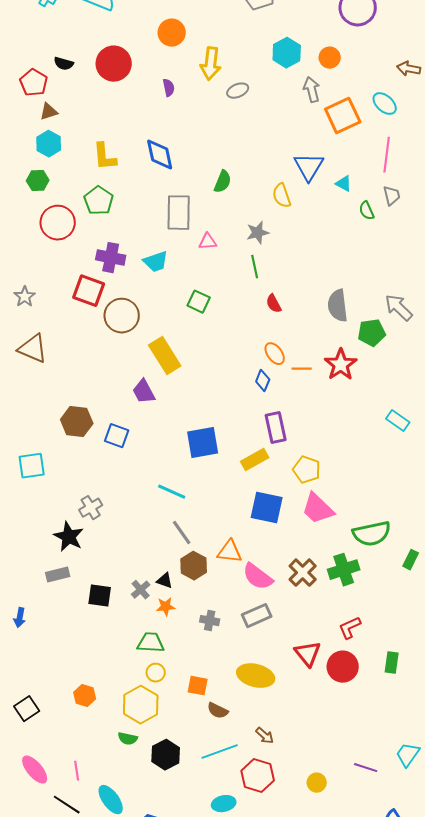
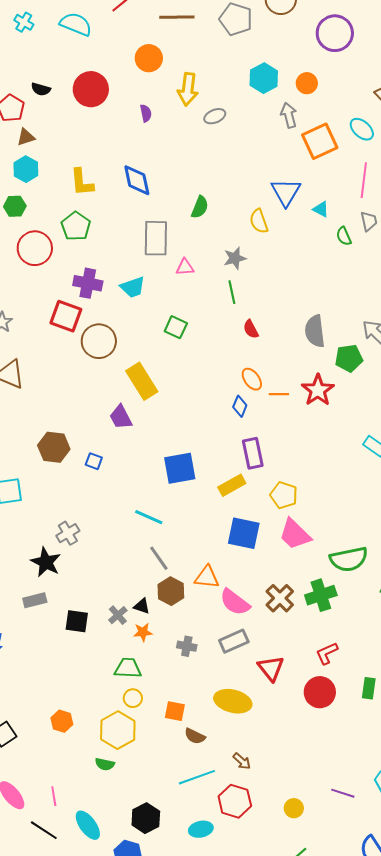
blue square: (117, 436) -> (94, 461), size x0.7
red triangle: (308, 654) -> (271, 668), moved
black hexagon: (166, 755) -> (146, 818), moved

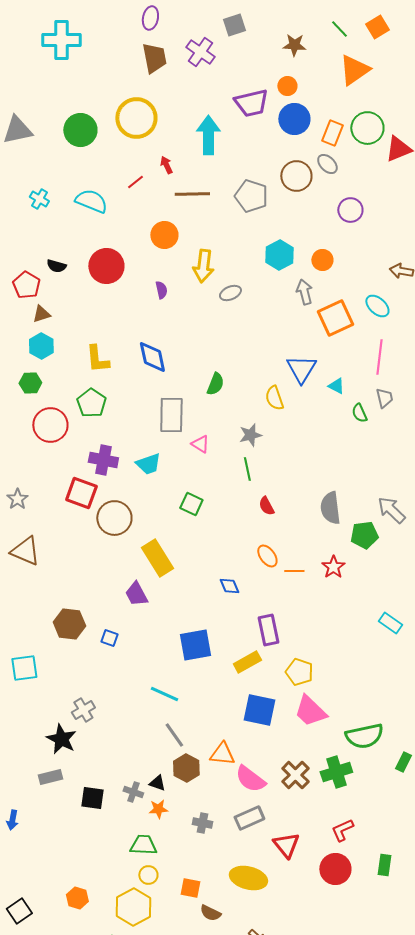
purple circle: (335, 33) -> (350, 210), size x0.7
pink triangle: (185, 267) -> (200, 444), turned 36
red star: (318, 390) -> (333, 567), size x0.7
blue diamond: (240, 406) -> (229, 586), moved, turned -45
gray cross: (118, 615) -> (133, 792), turned -30

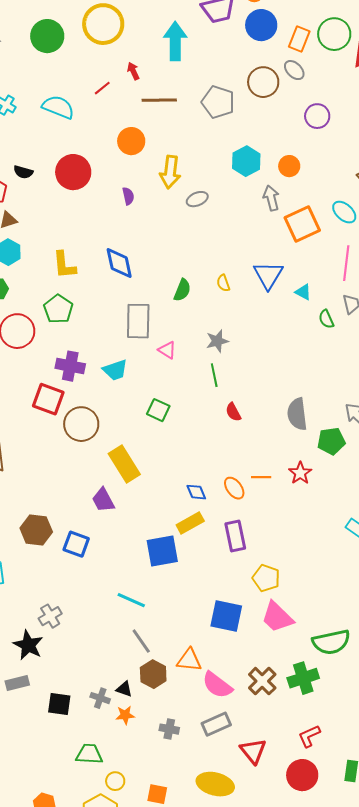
yellow semicircle: (274, 398) -> (223, 283), moved, size x0.7
orange ellipse: (267, 556) -> (234, 488), moved
blue square: (109, 638) -> (76, 544), size x1.5
yellow rectangle: (247, 662) -> (190, 523), moved
green trapezoid: (143, 845) -> (89, 754), moved

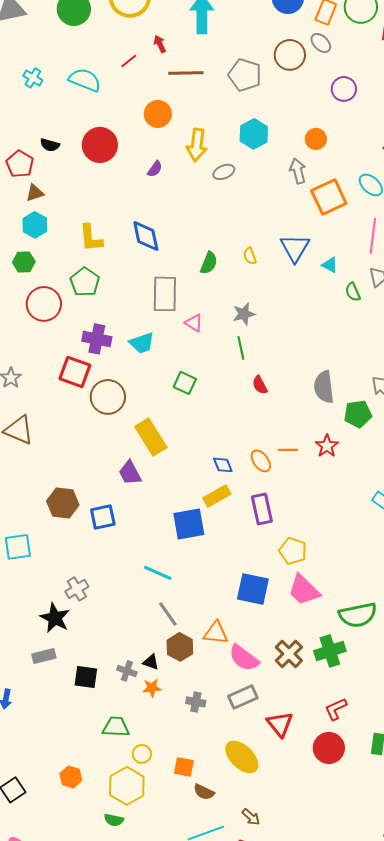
cyan hexagon: (246, 161) -> (254, 134), moved
purple semicircle: (128, 196) -> (155, 169), turned 48
blue square: (76, 544) -> (103, 517), turned -32
yellow ellipse: (215, 784) -> (242, 757), turned 30

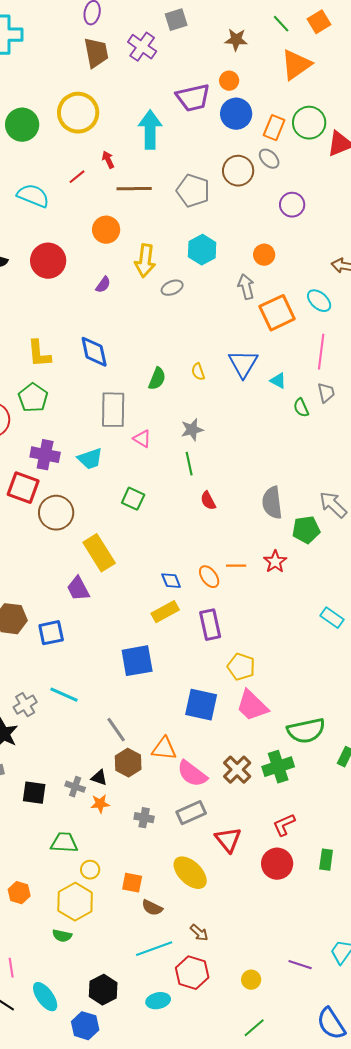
blue square: (189, 524) -> (137, 661), moved
cyan line: (158, 573) -> (64, 695), moved

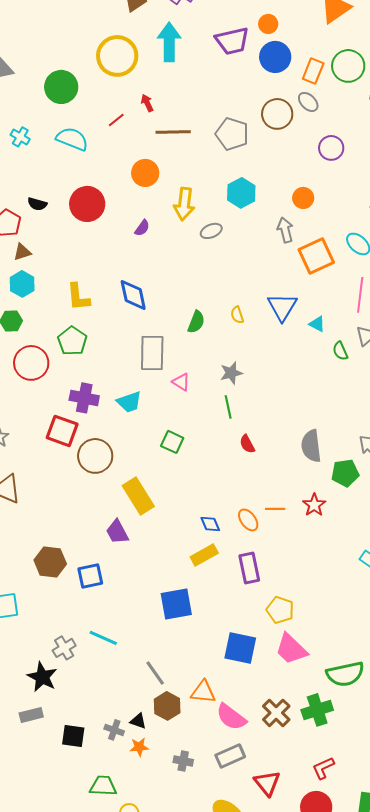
green circle: (22, 125) -> (61, 87), moved
cyan arrow: (150, 130) -> (169, 42), moved

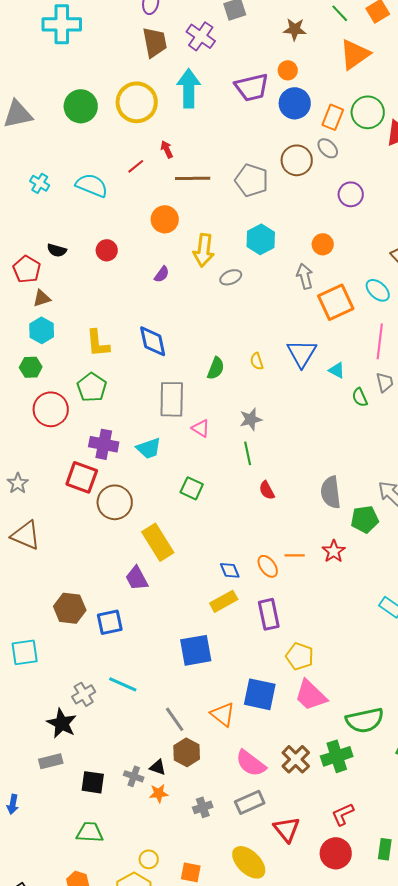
green circle: (61, 87) -> (81, 106), moved
red circle: (87, 204) -> (107, 250), size x0.6
orange triangle: (203, 692) -> (223, 714), moved, turned 32
gray cross: (183, 761) -> (203, 807), turned -30
green trapezoid: (103, 786) -> (90, 832), moved

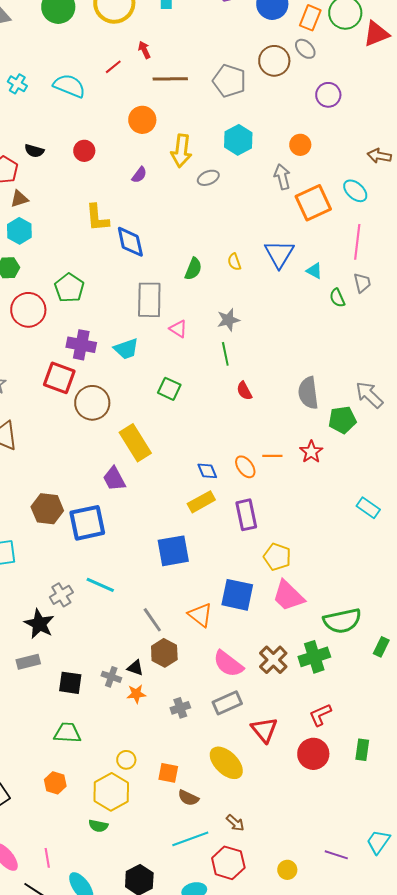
yellow L-shape: (98, 343) -> (97, 218), moved
blue square: (110, 622) -> (87, 523), size x1.4

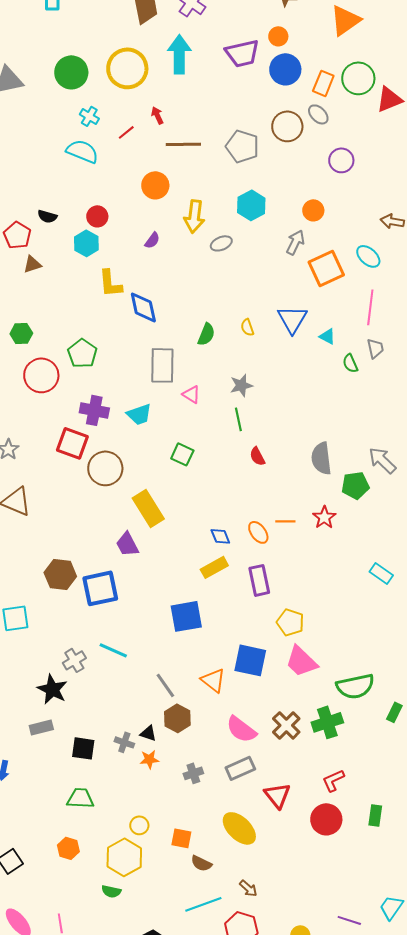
cyan cross: (17, 84) -> (89, 116), moved
gray arrow: (282, 177) -> (295, 242), turned 40
cyan hexagon: (19, 231) -> (86, 243), moved

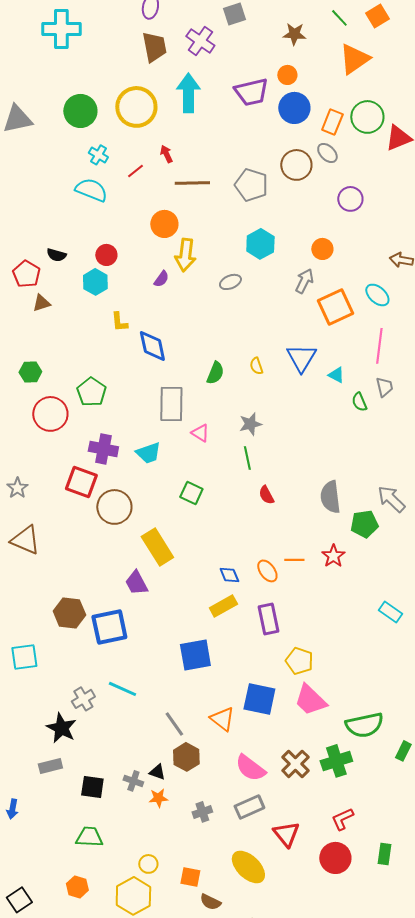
yellow arrow: (194, 216) -> (185, 255), moved
yellow L-shape: (110, 283) -> (119, 322), size x0.7

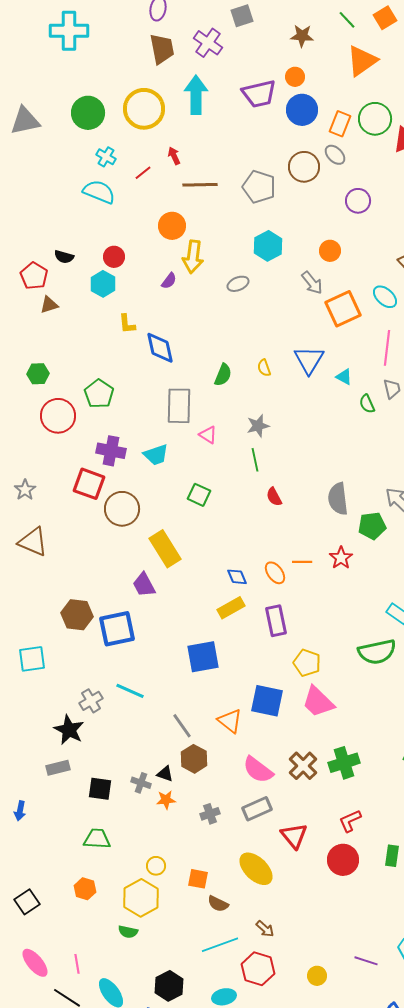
gray arrow: (304, 281) -> (312, 283), turned 115
green semicircle: (364, 725) -> (377, 652), moved

